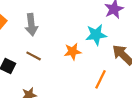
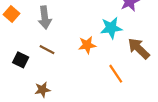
orange line: (101, 79) -> (116, 74), turned -60

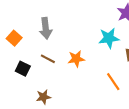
orange square: (11, 14) -> (14, 38), moved
orange star: (87, 45) -> (76, 59), moved

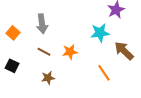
black square: (23, 69) -> (12, 66), moved
brown star: (44, 97) -> (48, 78), moved

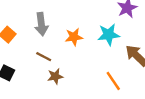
orange star: (70, 52) -> (74, 37), moved
brown star: (48, 78) -> (55, 76), moved

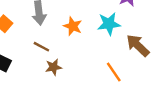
orange star: (74, 37) -> (73, 26), turned 30

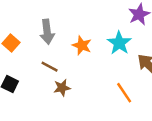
cyan star: (109, 24) -> (119, 43), turned -30

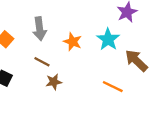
orange line: (124, 93) -> (113, 87), turned -30

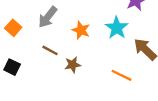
gray arrow: (40, 29) -> (48, 17), turned 45
brown star: (54, 82) -> (73, 65), moved

